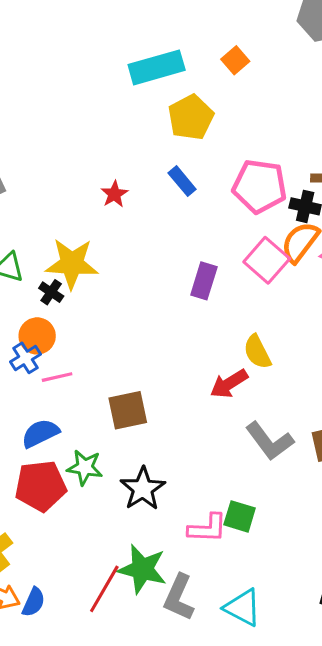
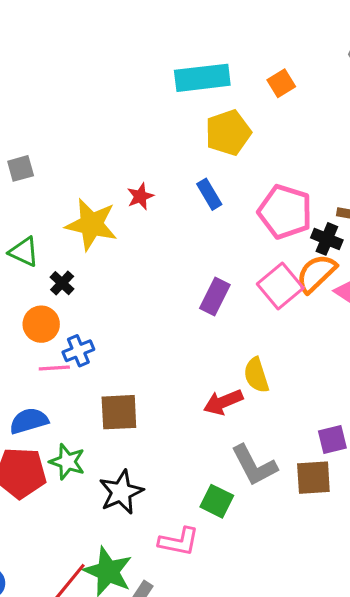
yellow star: (72, 264) -> (91, 224), moved
blue cross: (25, 358) -> (78, 351), moved
green square: (240, 516) -> (217, 501), moved

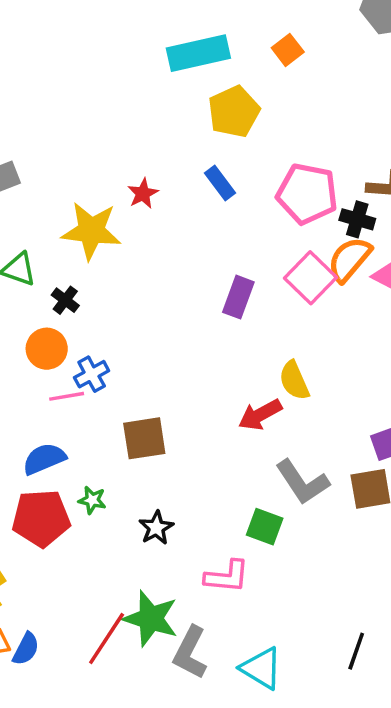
green star: (67, 462) -> (92, 500), size x0.7
black star: (121, 492) -> (156, 528), size x0.7

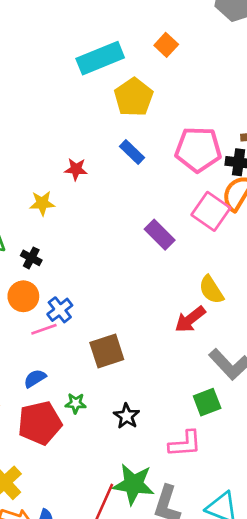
red star: (143, 194) -> (76, 169), turned -30
yellow star: (91, 231) -> (42, 203), size x0.6
purple rectangle: (238, 297) -> (160, 235), turned -56
blue semicircle: (44, 459) -> (35, 378), size x0.7
green square: (265, 527) -> (207, 402), turned -32

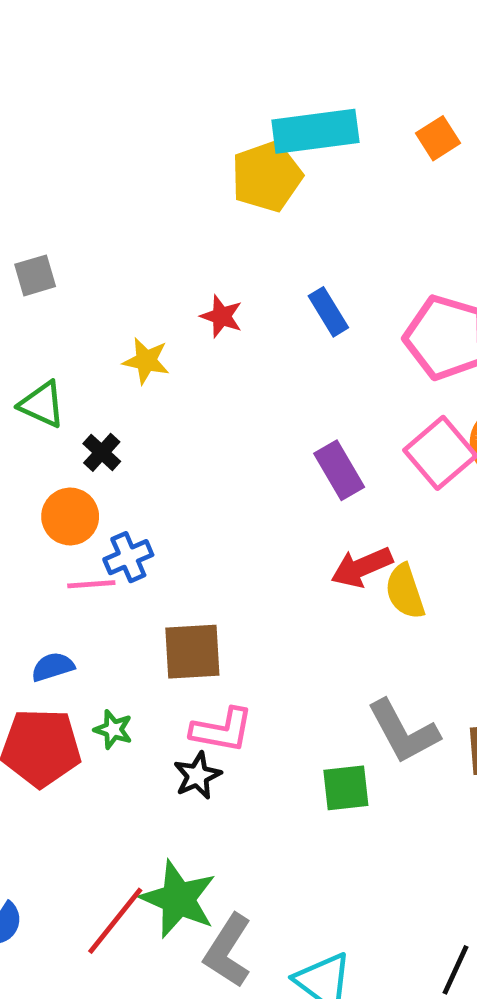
yellow pentagon: (134, 97) -> (267, 176), moved
red arrow: (190, 319) -> (362, 567), moved
pink L-shape: (185, 444) -> (222, 730), moved

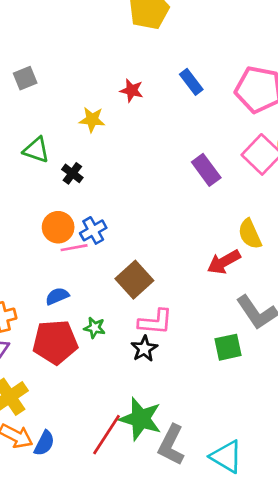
orange circle: (70, 516) -> (58, 227), moved
red arrow: (362, 567) -> (224, 262), moved
brown square: (192, 652) -> (134, 280), turned -33

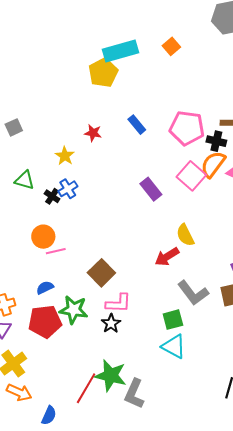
yellow star: (92, 120) -> (65, 156), turned 30
blue cross: (93, 230) -> (68, 189), moved
green star: (95, 328) -> (74, 310), size x1.8
blue semicircle: (44, 443) -> (49, 415), moved
cyan triangle: (226, 457) -> (174, 347), moved

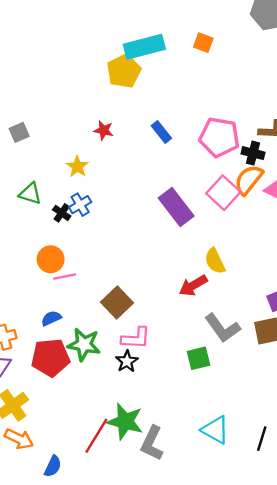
orange square: (171, 46) -> (203, 43), turned -30
red star: (93, 133) -> (104, 130), moved
purple rectangle: (151, 189) -> (176, 207), size x1.4
cyan triangle: (174, 347) -> (215, 430), moved

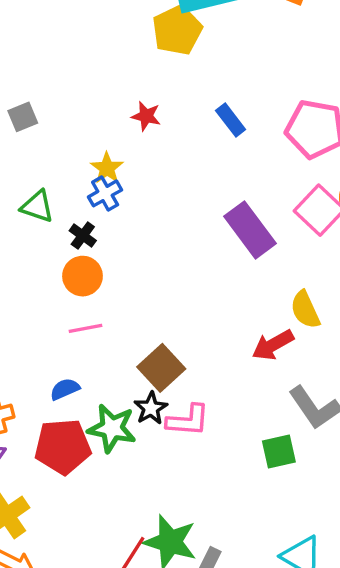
blue cross: (80, 205) -> (105, 193), moved
orange circle: (51, 259) -> (83, 276), moved
black star: (127, 361) -> (151, 408), moved

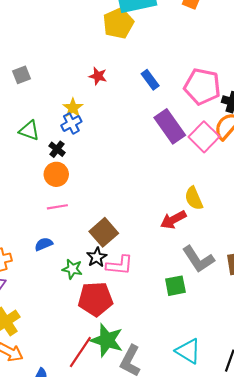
purple rectangle: (250, 230) -> (170, 126), moved
green star: (112, 428) -> (72, 269), size x0.7
red pentagon: (63, 447) -> (95, 299), moved

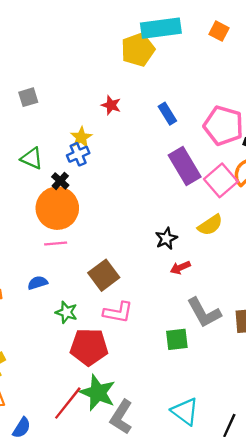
orange circle: (56, 174) -> (57, 208), size x1.6
yellow semicircle: (194, 198) -> (210, 225), moved, turned -105
red arrow: (173, 220) -> (180, 268), size x0.7
black star: (97, 257) -> (166, 239), moved

